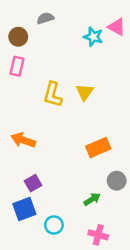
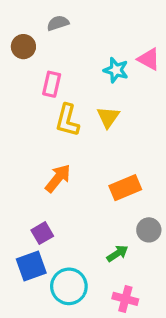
pink triangle: (117, 27) -> (149, 59), moved
cyan star: (93, 37) -> (116, 70), moved
pink rectangle: (17, 66) -> (52, 84), moved
orange arrow: (23, 140) -> (58, 178), moved, turned 110
cyan circle: (54, 225) -> (69, 286), size x1.5

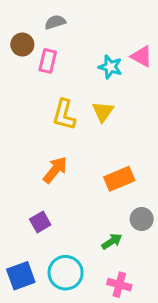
pink rectangle: (52, 84) -> (48, 61), moved
blue square: (31, 266) -> (21, 276), moved

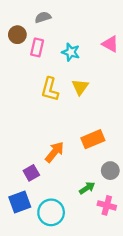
cyan star: (110, 67) -> (71, 52), moved
orange arrow: (55, 170) -> (55, 152), moved
blue square: (21, 276) -> (20, 202), moved
pink cross: (119, 285) -> (107, 205), moved

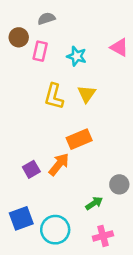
orange rectangle: (93, 139) -> (79, 139), moved
purple square: (31, 173) -> (31, 169), moved
pink cross: (107, 205) -> (103, 236), moved, turned -30

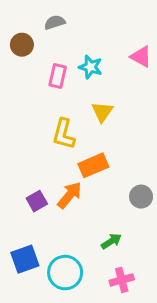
pink rectangle: (40, 51) -> (58, 76), moved
yellow L-shape: (54, 96) -> (64, 134), moved
gray circle: (119, 184) -> (141, 197), moved

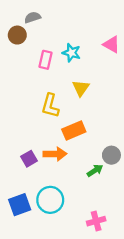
gray semicircle: (55, 22) -> (33, 17), moved
orange arrow: (70, 195) -> (55, 154), turned 50
green arrow: (111, 241) -> (95, 170), moved
cyan circle: (65, 273) -> (50, 200), moved

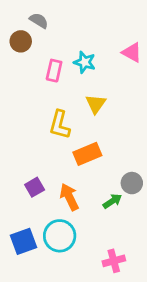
gray semicircle: (33, 17) -> (39, 21), turned 49
orange arrow: (55, 154) -> (69, 197), moved, turned -115

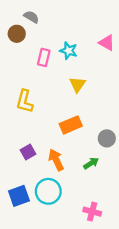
yellow L-shape: (60, 125) -> (25, 101), moved
gray circle: (132, 183) -> (107, 138), moved
pink cross: (114, 261) -> (92, 212), turned 30

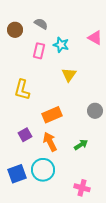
gray semicircle: (31, 17) -> (41, 24), moved
orange rectangle: (71, 125) -> (52, 115), moved
gray circle: (107, 138) -> (95, 111), moved

